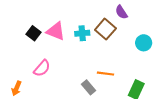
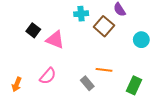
pink triangle: (56, 31) -> (55, 40), moved
cyan cross: (82, 33) -> (81, 14), moved
pink semicircle: (42, 68) -> (48, 76), moved

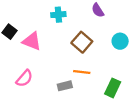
brown square: (104, 26) -> (82, 42), moved
gray rectangle: (87, 83) -> (65, 86), turned -64

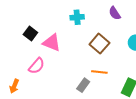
pink semicircle: (24, 78) -> (37, 66), moved
gray rectangle: (65, 86) -> (83, 85), turned -40

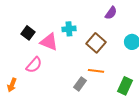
purple semicircle: (115, 13) -> (111, 13), turned -112
cyan cross: (77, 17) -> (69, 29), moved

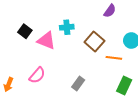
pink semicircle: (34, 65) -> (37, 75), moved
orange line: (96, 71) -> (114, 58), moved

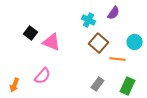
cyan cross: (67, 27) -> (88, 20), moved, turned 32
gray rectangle: (78, 83) -> (97, 84), moved

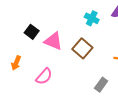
brown square: (98, 43) -> (82, 48), moved
orange arrow: (14, 85) -> (16, 63), moved

